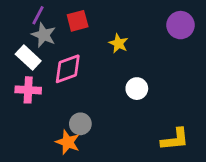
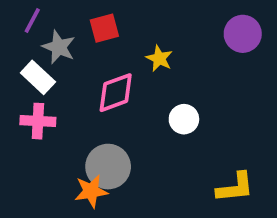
purple line: (38, 15) -> (32, 21), moved
pink diamond: (68, 69) -> (116, 93), moved
gray circle: (80, 124) -> (108, 167), size x1.5
orange star: (68, 142) -> (91, 191), turned -30

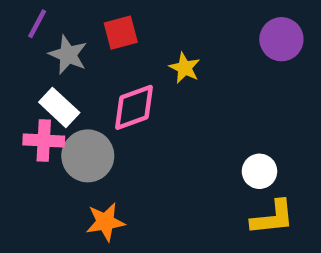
white rectangle: (38, 77) -> (59, 107), moved
white circle: (184, 119) -> (259, 171), moved
gray circle: (108, 167) -> (88, 156), moved

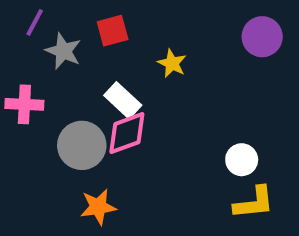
white rectangle: (59, 107) -> (123, 100), moved
pink diamond: (134, 107) -> (127, 133), moved
pink cross: (44, 140) -> (24, 104), moved

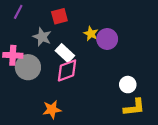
purple circle: (262, 37) -> (107, 39), moved
gray star: (63, 51) -> (42, 37), moved
gray circle: (82, 145) -> (28, 67), moved

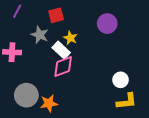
yellow star: (91, 34) -> (70, 38), moved
purple circle: (107, 39) -> (107, 24), moved
gray circle: (28, 67) -> (26, 95), moved

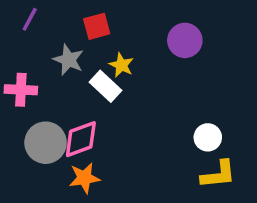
pink diamond: (63, 67) -> (81, 139), moved
gray circle: (26, 95) -> (46, 143), moved

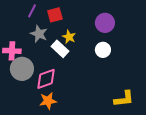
purple line: (30, 19) -> (32, 11), moved
white circle: (208, 137) -> (103, 50), moved
gray circle: (46, 143) -> (22, 69), moved

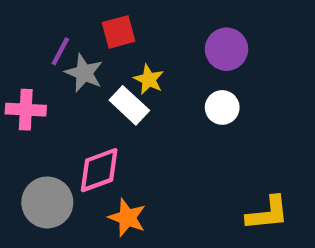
purple line: (32, 11) -> (60, 51), moved
gray circle: (22, 69) -> (47, 202), moved
orange star: (48, 101) -> (127, 218), moved, turned 30

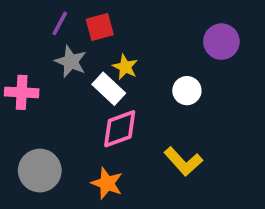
purple circle: (226, 49) -> (221, 42), moved
purple line: (60, 51) -> (60, 23), moved
pink diamond: (99, 170) -> (120, 129), moved
yellow L-shape: (268, 213) -> (183, 161), moved, turned 54

